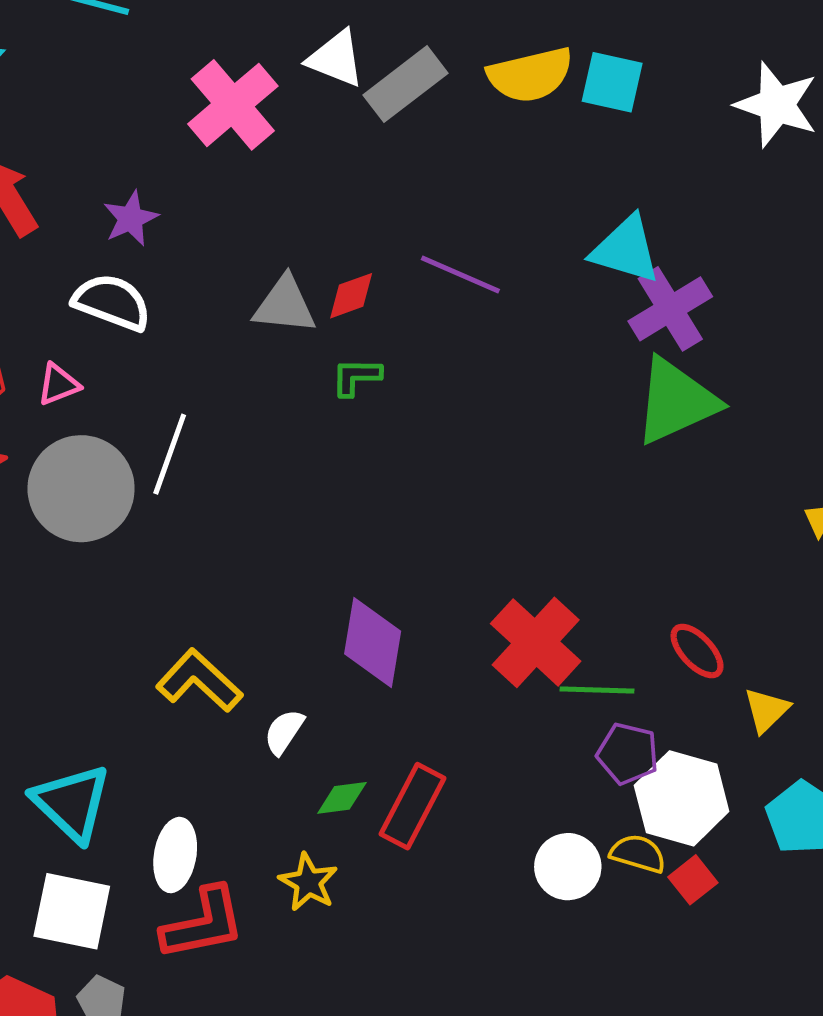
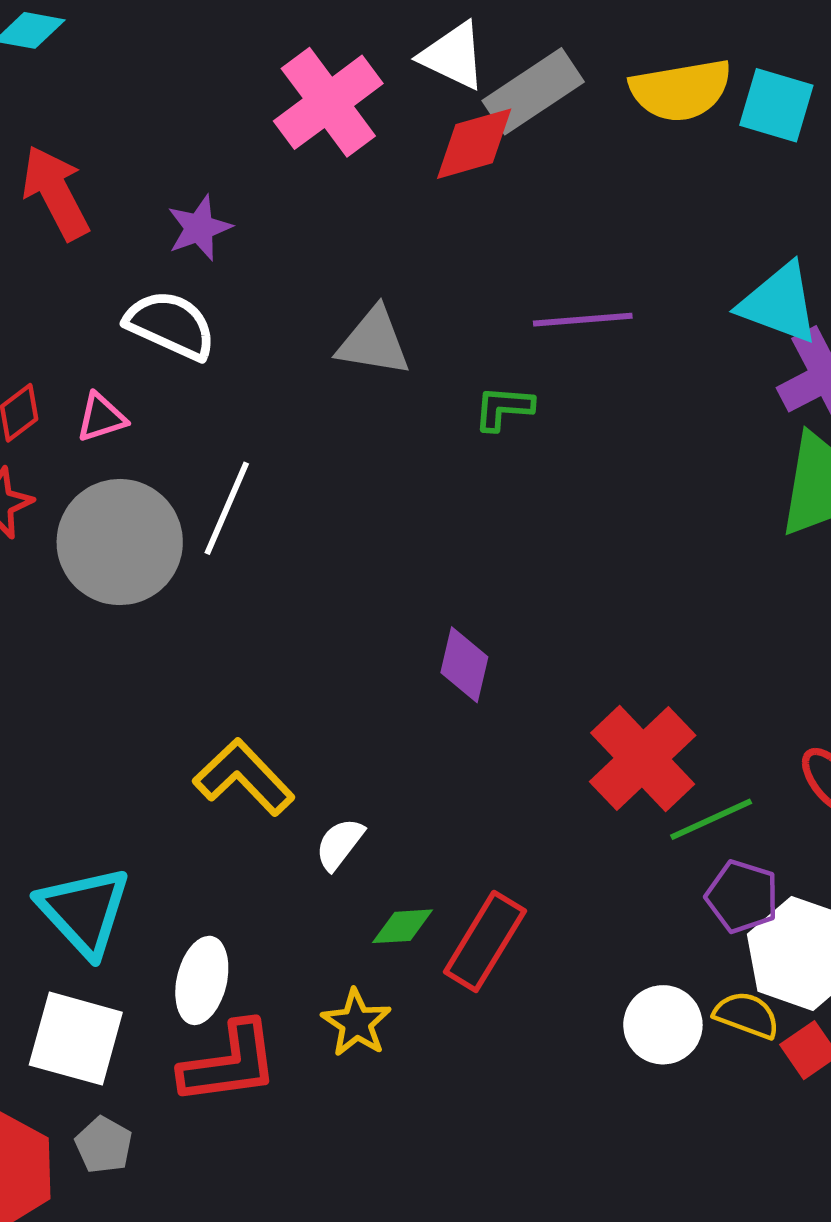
purple line: (460, 274) -> (583, 320), turned -32
red diamond: (351, 296) -> (474, 144), moved, size x1.4
green L-shape: (356, 377) -> (503, 408), moved
purple diamond: (373, 643) -> (464, 665), moved, size x0.7
green line: (597, 690) -> (711, 819), turned -30

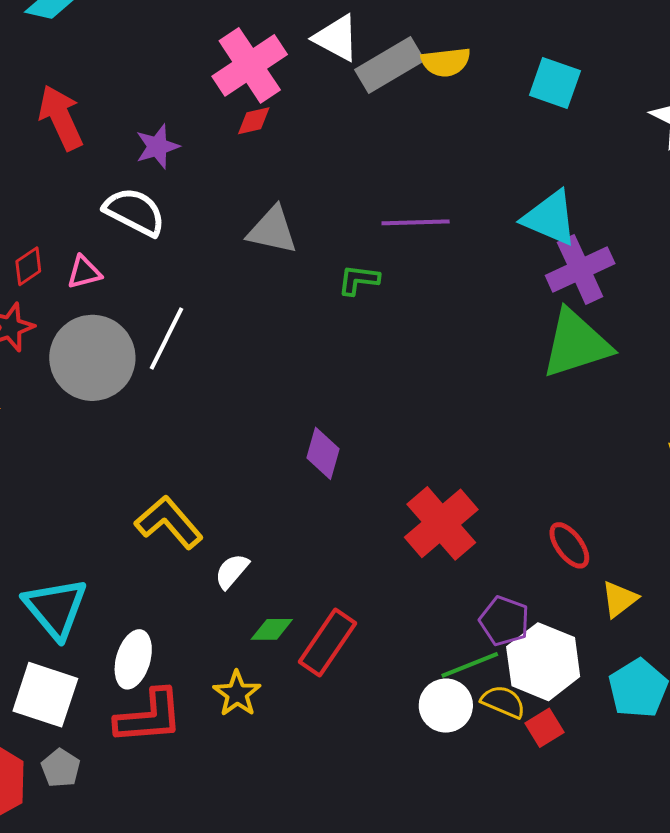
yellow semicircle: (681, 90) -> (446, 62), moved, size x0.7
red diamond: (474, 144) -> (254, 121), moved, size x0.6
green line: (711, 819) -> (470, 665), moved

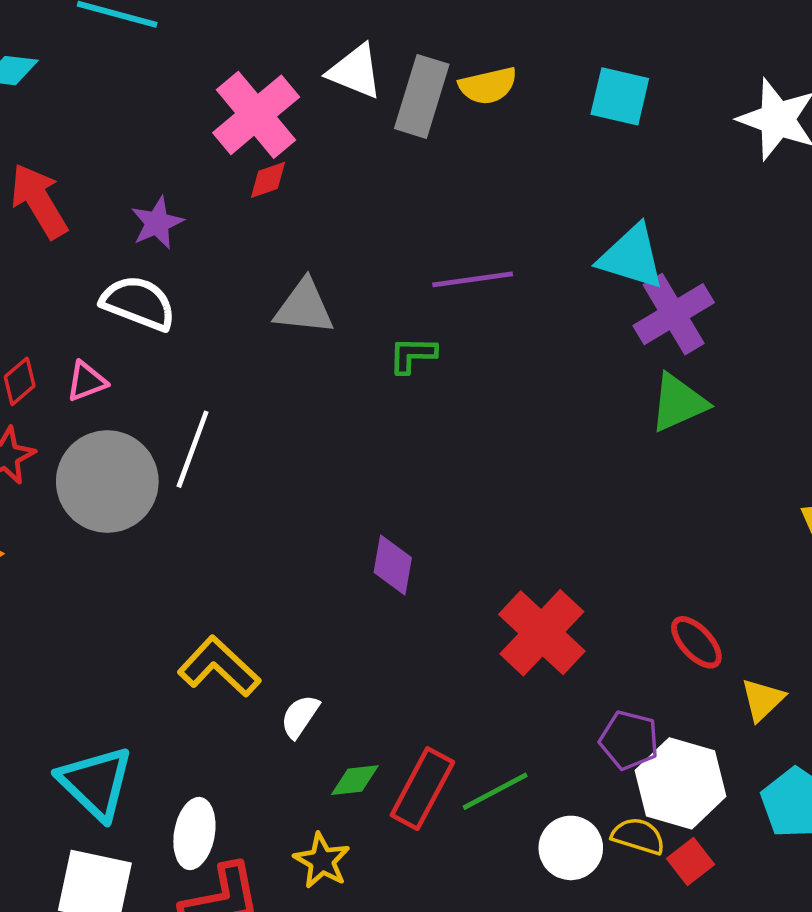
gray rectangle: (390, 65) -> (422, 96), turned -36
green triangle: (576, 344) -> (678, 403), size x0.7
green line: (470, 665) -> (495, 791), moved

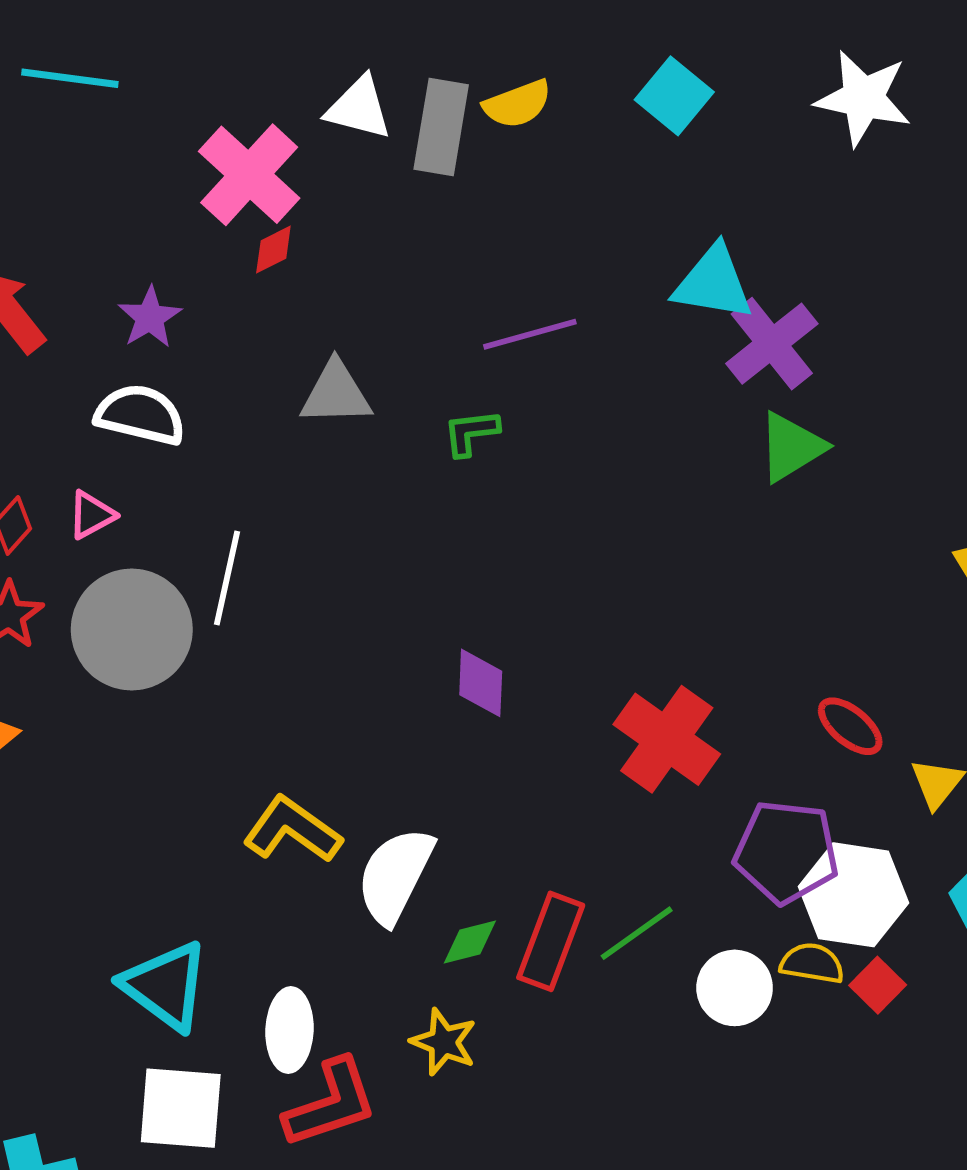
cyan square: (620, 96) -> (674, 96), turned 34
white semicircle: (300, 716) -> (395, 876), size x1.8
purple pentagon: (629, 740) -> (786, 852), size x1.5

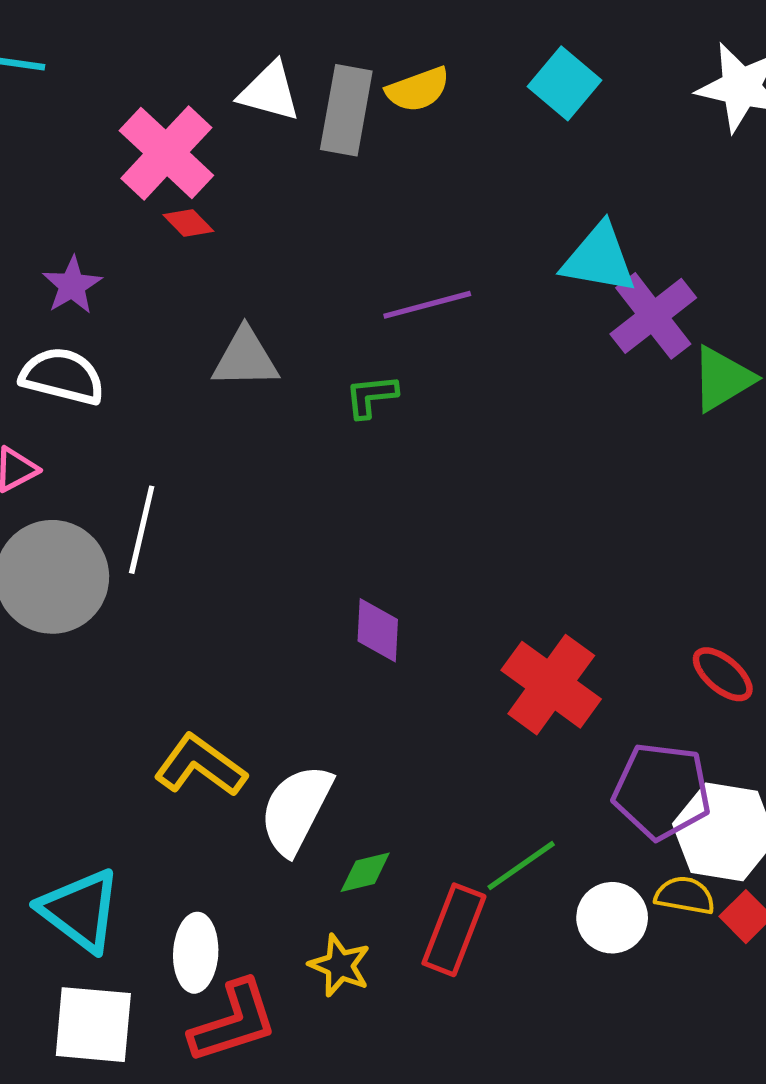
red diamond: (273, 249) -> (188, 223), turned 72
green triangle: (791, 447) -> (722, 379), moved
red rectangle: (551, 941) -> (454, 930), moved

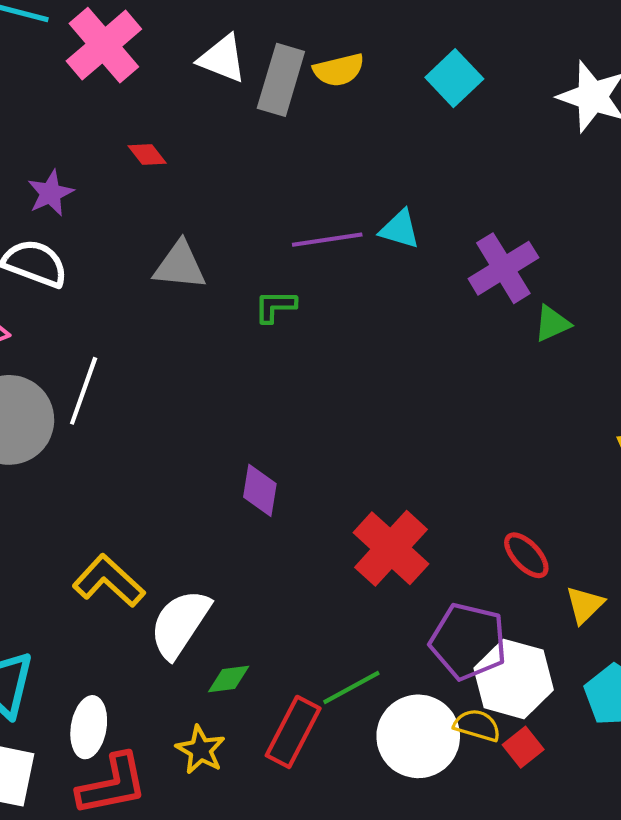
pink cross: (166, 153) -> (104, 45), moved
cyan triangle: (599, 259) -> (400, 229), moved, size x0.7
green triangle: (722, 379) -> (552, 324), size x0.7
white circle: (612, 918) -> (418, 736), size x1.5

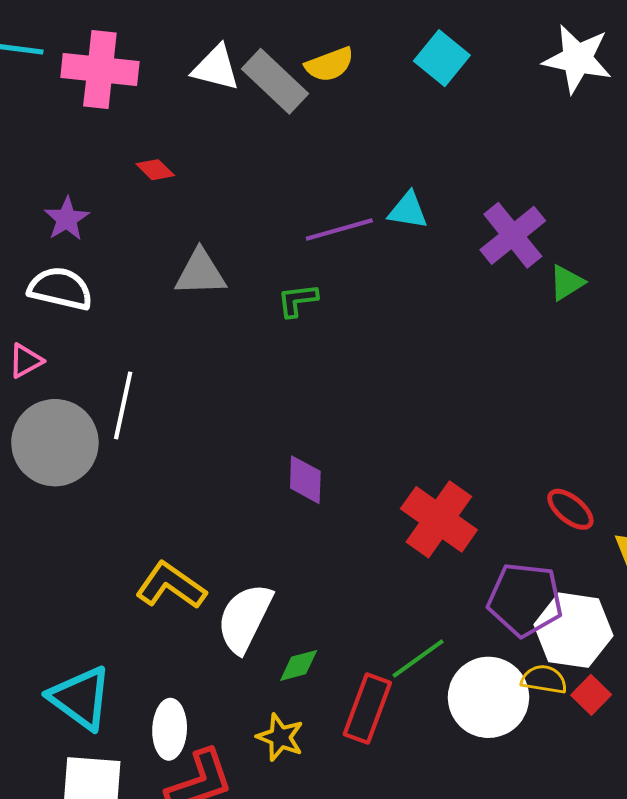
pink cross: (104, 45) -> (100, 69), turned -36
gray rectangle: (281, 80) -> (275, 81), turned -56

